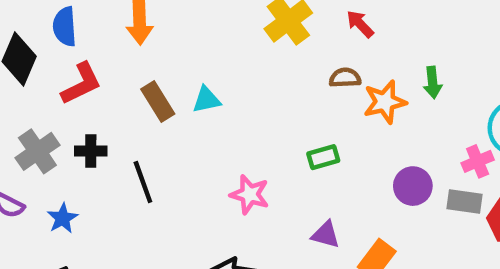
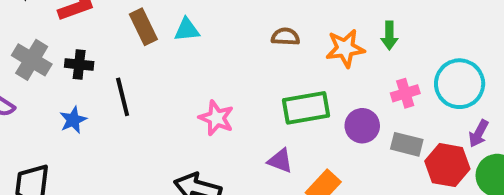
brown semicircle: (345, 78) -> (285, 37), moved
gray cross: (37, 151) -> (32, 60), turned -30
green rectangle: (323, 157) -> (306, 108), moved, size x1.6
pink cross: (478, 161) -> (405, 93), moved
blue star: (62, 218) -> (73, 120), moved

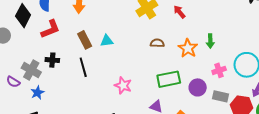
orange star: (345, 48) -> (188, 48), turned -30
gray cross: (32, 60) -> (31, 70), moved
black line: (123, 97) -> (83, 67), moved
blue star: (73, 120) -> (37, 93), moved

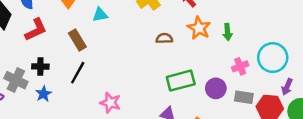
cyan triangle: (107, 41) -> (100, 15), moved
orange star: (188, 48) -> (199, 28), moved
black line: (83, 67) -> (78, 73), turned 48
pink star: (123, 85) -> (110, 103), moved
blue star: (37, 93) -> (43, 94), moved

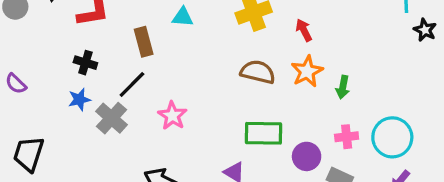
brown semicircle: (164, 38) -> (258, 72), size x1.5
gray cross: (16, 80) -> (111, 118), moved
pink star: (110, 103) -> (172, 116), moved

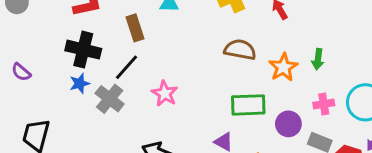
black cross: (85, 63) -> (83, 50), size x1.6
orange star: (307, 71) -> (283, 67), moved

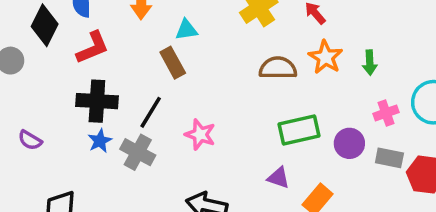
brown rectangle: (135, 28) -> (173, 63), moved
orange star: (283, 67) -> (325, 57), moved

